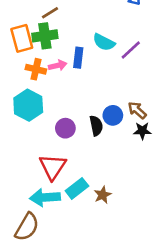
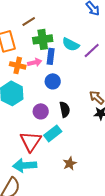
green cross: (45, 36) -> (43, 39), moved
blue circle: (113, 115) -> (53, 81), moved
cyan rectangle: (77, 188) -> (53, 133), moved

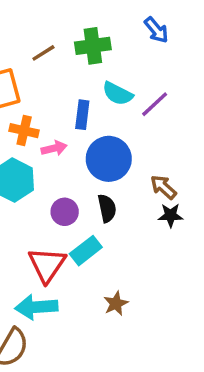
green cross: (43, 39) -> (93, 46), moved
pink arrow: (35, 62) -> (54, 148), moved
blue circle: (53, 81) -> (109, 159), moved, size x1.6

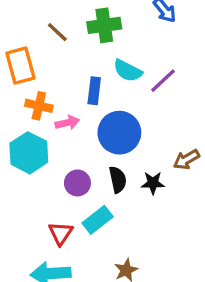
brown line: (43, 53) -> (57, 32), turned 75
brown arrow: (163, 187) -> (186, 159), moved, turned -72
black star: (171, 215) -> (153, 183), moved
red triangle: (47, 265) -> (61, 233), size x0.7

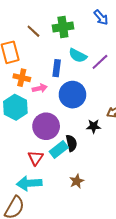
black semicircle: (118, 180) -> (71, 143), moved
purple circle: (77, 183) -> (46, 126), size x1.6

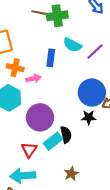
brown line: (33, 31) -> (39, 13), moved, turned -32
blue circle: (72, 95) -> (92, 93), moved

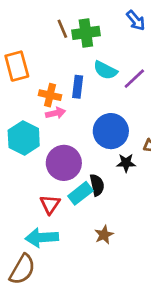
brown line: (39, 13) -> (62, 29), turned 56
orange cross: (15, 68) -> (50, 95), moved
blue circle: (92, 93) -> (111, 131), moved

